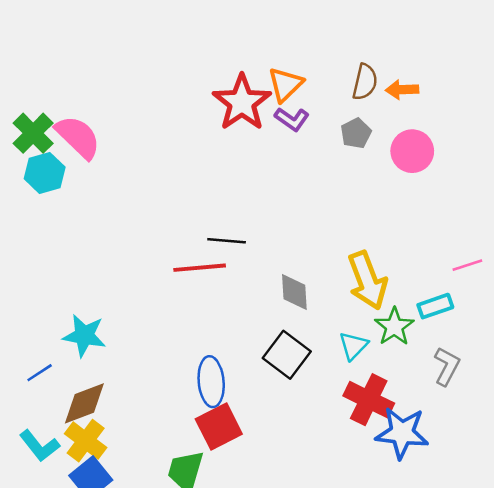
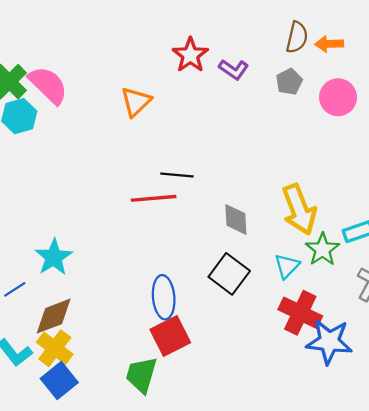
orange triangle: (285, 85) -> (136, 102), moved
red star: (242, 102) -> (190, 55), size x0.7
cyan star: (84, 336) -> (54, 257), turned 30

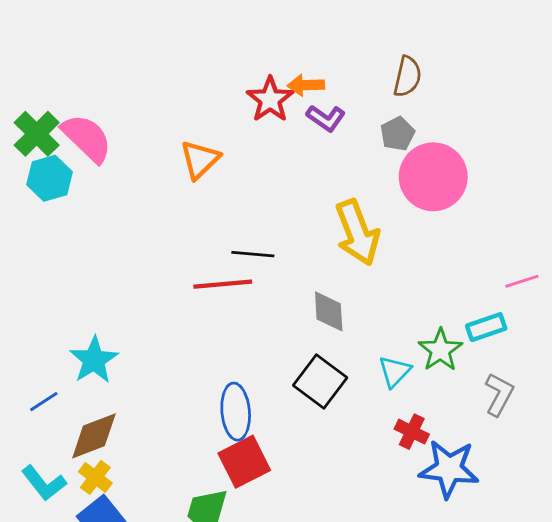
orange arrow: (329, 44) -> (306, 85), moved
pink circle: (338, 97) -> (433, 177), moved, size x1.4
yellow arrow: (299, 209) -> (357, 233), moved
red cross: (300, 313) -> (412, 432), size x0.6
yellow cross: (55, 348) -> (95, 477), size x0.7

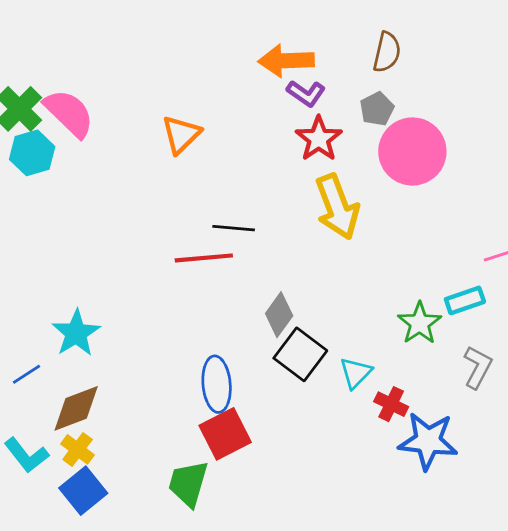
orange arrow: (306, 85) -> (286, 61), size x1.5
red star: (270, 99) -> (319, 139), moved
gray diamond: (329, 311) -> (279, 315), moved, turned 39
cyan triangle: (395, 371) -> (356, 373), moved

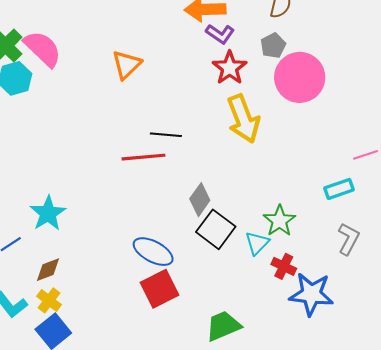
green star: (419, 323) -> (279, 221), moved
blue ellipse: (217, 384) -> (153, 252), turned -57
brown diamond: (76, 408) -> (48, 270), size x0.7
green trapezoid: (188, 484) -> (223, 326), moved, turned 51

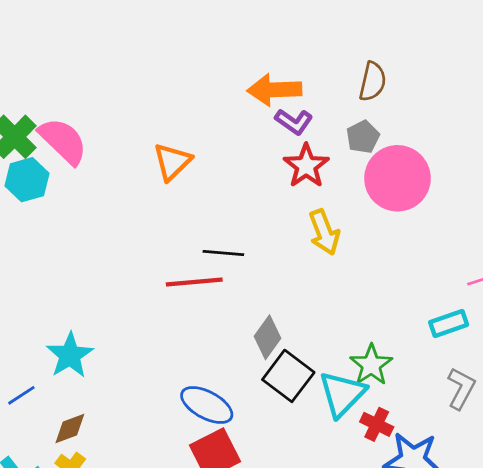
yellow arrow: (243, 119) -> (324, 232), size x0.7
cyan triangle: (257, 243) -> (342, 394), size x1.5

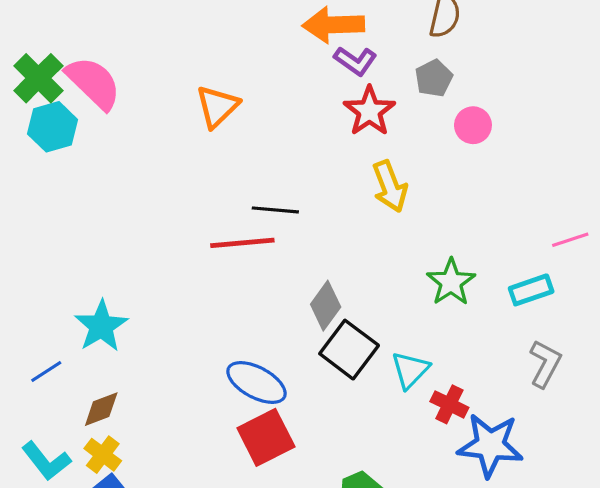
pink circle: (397, 178) -> (473, 125), size x0.5
green star: (371, 365) -> (451, 282), moved
cyan triangle: (342, 394) -> (410, 370), size x0.7

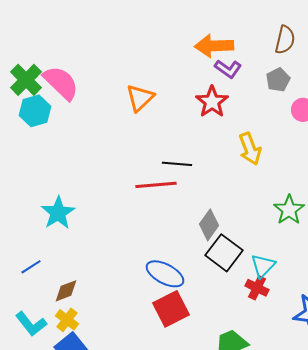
red star: (369, 111) -> (212, 102), moved
cyan star: (101, 326) -> (58, 213), moved
red cross: (449, 404) -> (257, 288), moved

